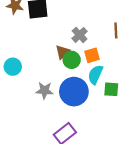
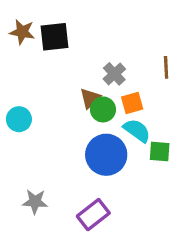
cyan semicircle: (95, 75) -> (137, 130), turned 102
gray star: (44, 90) -> (35, 202), moved

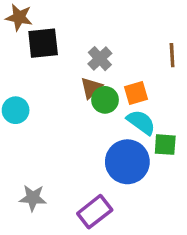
black square: (54, 37) -> (43, 43), moved
gray cross: (114, 74) -> (100, 59), moved
blue circle: (106, 155) -> (127, 162), moved

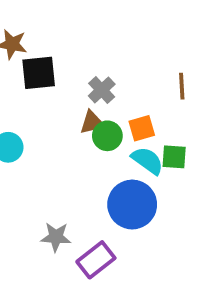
brown triangle: (91, 88) -> (92, 122), turned 30
green square: (165, 145) -> (174, 157), moved
gray star: (33, 198) -> (56, 237), moved

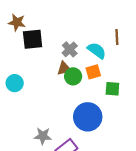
brown line: (182, 86) -> (117, 37), moved
cyan semicircle: (147, 161) -> (97, 51), moved

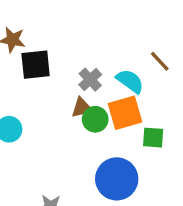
brown line: (117, 37) -> (160, 61), turned -40
orange square: (93, 72) -> (125, 113), size x1.5

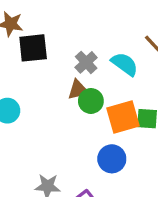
orange square: (125, 113) -> (123, 117), moved
blue circle: (117, 179) -> (112, 159), size x0.7

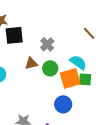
cyan semicircle: (125, 64) -> (78, 62), moved
brown triangle: (78, 90) -> (31, 63), moved

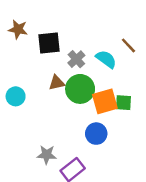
black square: (14, 35) -> (49, 43), moved
cyan semicircle: (78, 62) -> (106, 59), moved
green circle: (50, 68) -> (80, 89), size x1.5

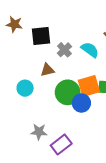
green circle: (80, 89) -> (68, 92), moved
cyan circle: (16, 96) -> (25, 88), moved
blue circle: (96, 134) -> (81, 103), moved

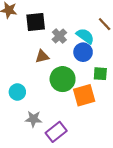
orange square: (89, 86) -> (84, 95), moved
cyan circle: (25, 88) -> (17, 92), moved
blue circle: (81, 103) -> (83, 52), moved

